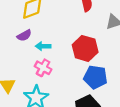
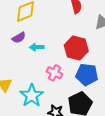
pink cross: (43, 68) -> (54, 73), moved

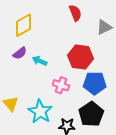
cyan arrow: (37, 47) -> (40, 61), turned 32

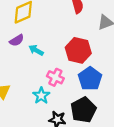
blue pentagon: (95, 83) -> (90, 79), turned 30
cyan star: (40, 112) -> (41, 96), moved, size x0.7

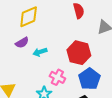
cyan arrow: (36, 50) -> (40, 52), turned -48

